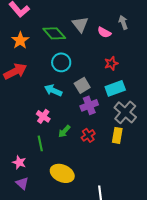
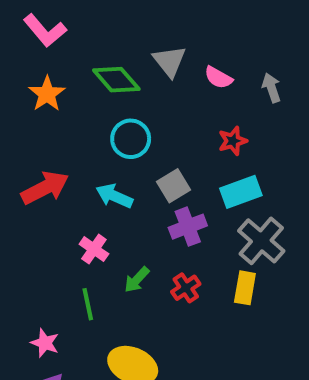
gray arrow: (123, 22) -> (271, 88), moved
red arrow: (15, 71) -> (45, 188), moved

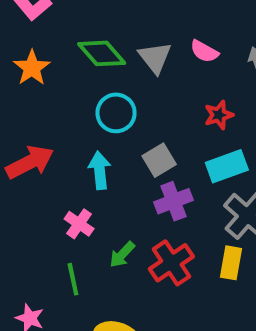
gray triangle: (169, 61) -> (155, 58), moved
cyan arrow: (114, 196) -> (100, 170), turned 60
red cross: (186, 288) -> (171, 263), size x1.5

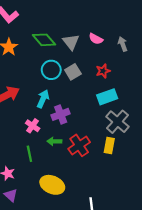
gray square: (159, 160) -> (73, 72), moved
cyan arrow: (100, 170) -> (43, 99), turned 30
purple cross: (173, 201) -> (61, 114), moved
green arrow: (122, 255) -> (54, 141), turned 48

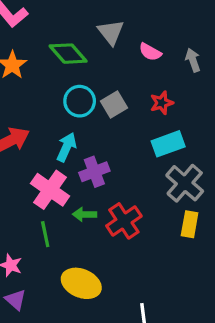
gray triangle: (71, 42) -> (111, 32), moved
pink cross: (33, 126) -> (50, 190), size x1.6
yellow rectangle: (109, 145) -> (190, 224), moved

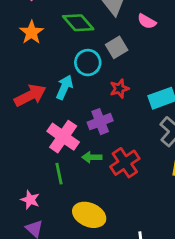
red star: (162, 103) -> (119, 89), moved
gray square: (114, 104) -> (117, 47), moved
cyan arrow: (66, 147) -> (64, 87), moved

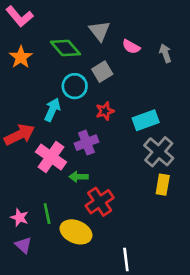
red arrow: (30, 95) -> (19, 135), moved
red cross: (125, 163) -> (100, 202), moved
green line: (59, 174) -> (47, 214), moved

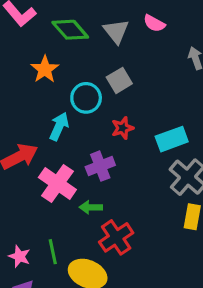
pink semicircle: (131, 47) -> (154, 23), moved
green diamond: (65, 48) -> (70, 30), moved
orange star: (21, 57) -> (45, 69), moved

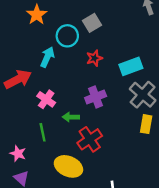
purple cross: (100, 166) -> (96, 97), moved
pink cross: (57, 183) -> (46, 99), size x0.7
green line: (53, 252) -> (43, 132), moved

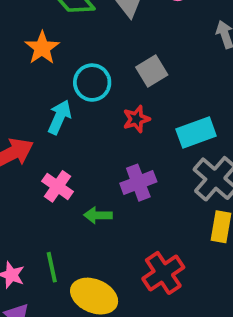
gray square: (92, 23) -> (152, 71), moved
green line: (43, 132) -> (52, 267), moved
red cross: (90, 139) -> (163, 273), moved

